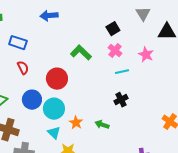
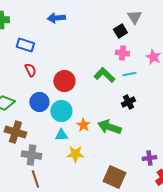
gray triangle: (143, 14) -> (134, 17), moved
pink cross: (115, 51) -> (122, 53), turned -32
green L-shape: (81, 53) -> (104, 75), moved
green arrow: (102, 125) -> (109, 127), size x1.6
cyan triangle: (54, 133) -> (61, 135), turned -48

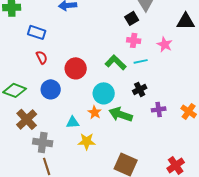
cyan circle: (61, 111) -> (104, 93), moved
brown cross: (15, 132) -> (27, 119), turned 30
purple cross: (149, 158) -> (159, 109), moved

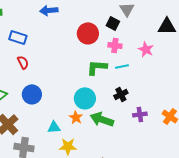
black square: (132, 18) -> (113, 23), turned -32
green L-shape: (116, 62) -> (97, 67), turned -40
red circle: (76, 68) -> (88, 33), moved

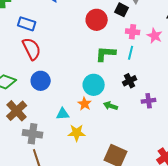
pink cross: (115, 45) -> (133, 32), moved
red semicircle: (23, 62) -> (32, 49), size x1.6
cyan line: (122, 66) -> (131, 53), turned -64
green arrow: (102, 119) -> (111, 106), size x0.6

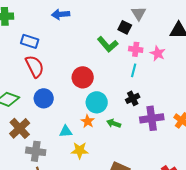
red circle: (97, 20) -> (83, 77), moved
green L-shape: (106, 54) -> (108, 44), moved, turned -135
purple cross: (149, 101) -> (152, 118), size x1.6

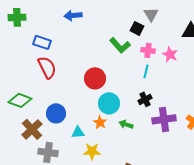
blue circle: (44, 98) -> (56, 113), moved

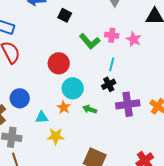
black square: (137, 28) -> (65, 15), moved
green L-shape: (120, 45) -> (90, 41), moved
cyan line: (146, 71) -> (112, 64), moved

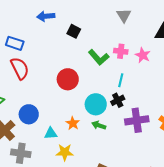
cyan circle: (73, 88) -> (96, 104), moved

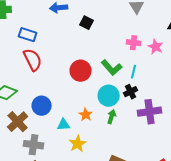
green L-shape: (99, 57) -> (112, 68), moved
green arrow: (99, 125) -> (112, 117), turned 88
yellow star: (65, 152) -> (78, 144), turned -30

